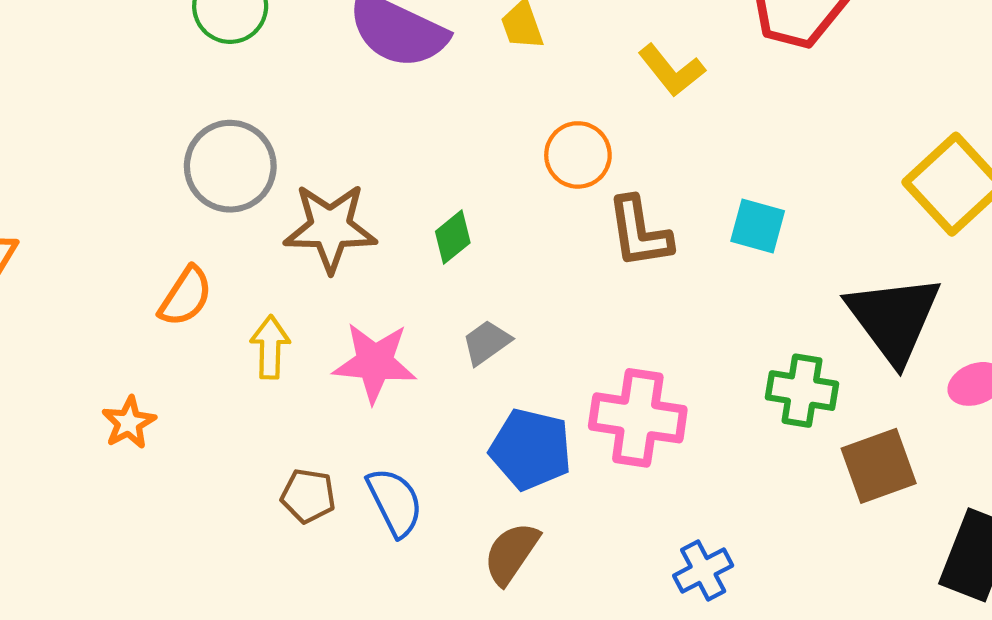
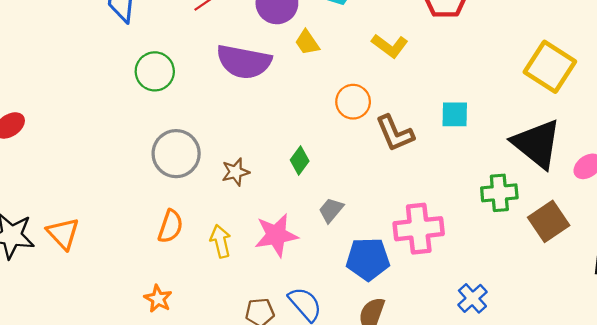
brown star: (330, 228) -> (236, 172), size x0.6

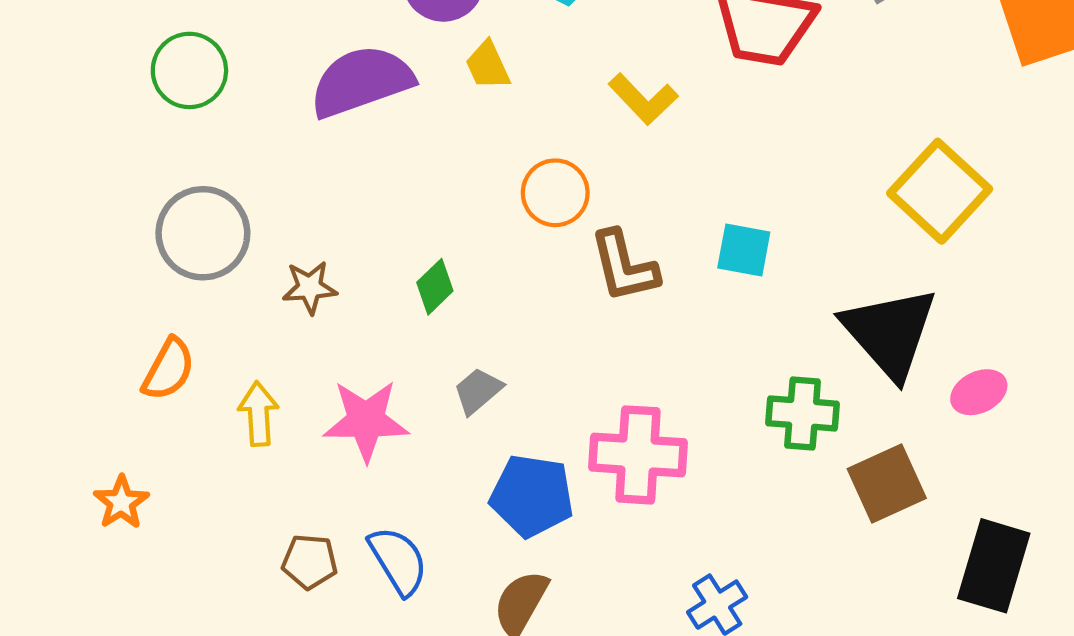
purple semicircle: (244, 62) -> (361, 81), turned 140

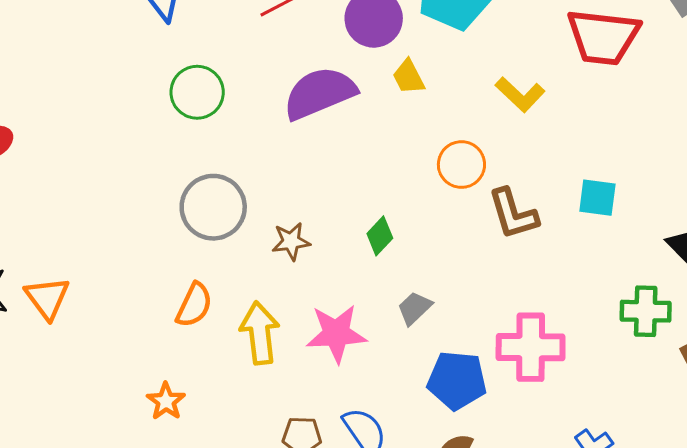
yellow arrow: (258, 414) -> (260, 333), size x1.4

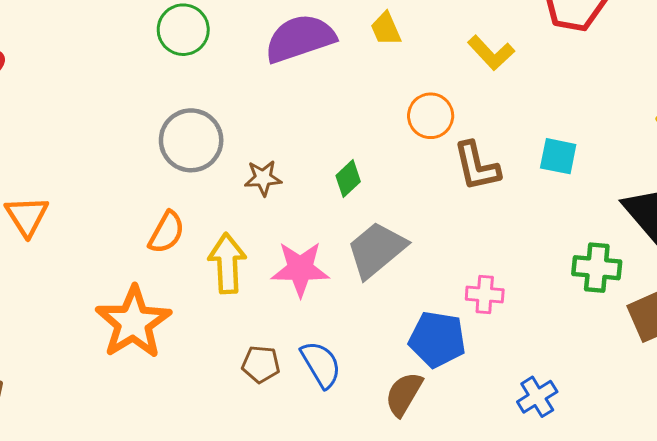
gray trapezoid: (415, 308) -> (377, 250), size x1.8
pink cross: (531, 347) -> (485, 294), size x0.6
blue pentagon: (457, 380) -> (437, 339), moved
orange star: (166, 401) -> (133, 322), size x2.0

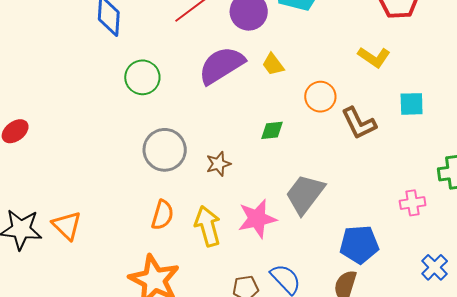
yellow trapezoid: (386, 29) -> (273, 64), moved
yellow L-shape: (491, 53) -> (374, 57), moved
green diamond: (348, 179) -> (272, 130), moved, turned 50
pink cross: (485, 294) -> (413, 203), moved

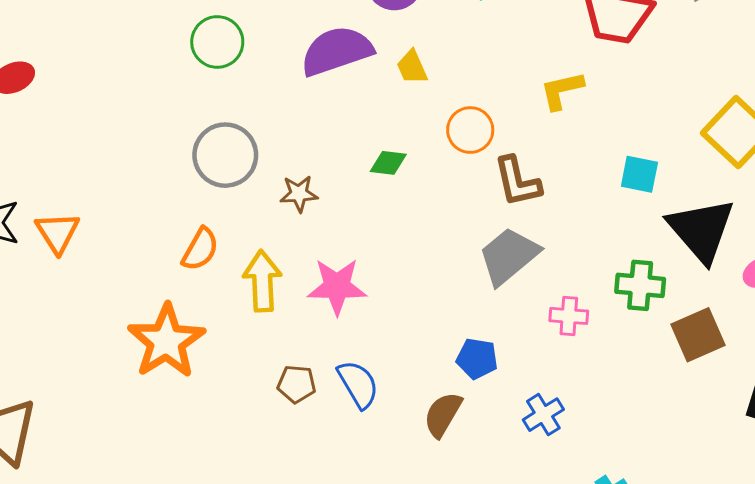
yellow L-shape: (374, 57) -> (562, 90), turned 120
cyan square: (412, 104) -> (639, 174), moved
gray trapezoid: (305, 194) -> (509, 256), moved
blue pentagon: (359, 244) -> (477, 359), size x0.7
blue cross: (435, 267) -> (543, 415), moved

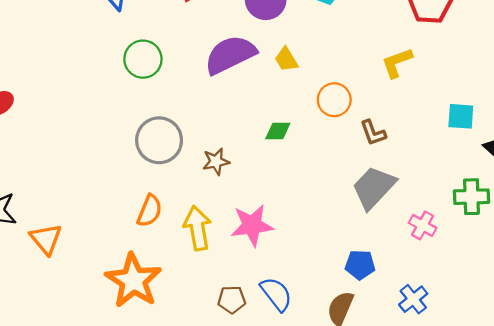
brown L-shape: (517, 182) -> (373, 133), size x0.7
orange triangle: (57, 233) -> (46, 239), moved
pink cross: (569, 316) -> (423, 225), turned 32

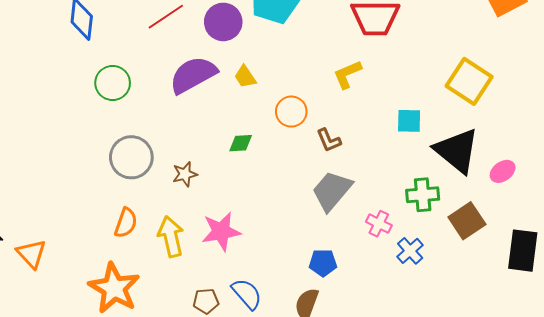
blue cross: (413, 299) -> (410, 251), moved

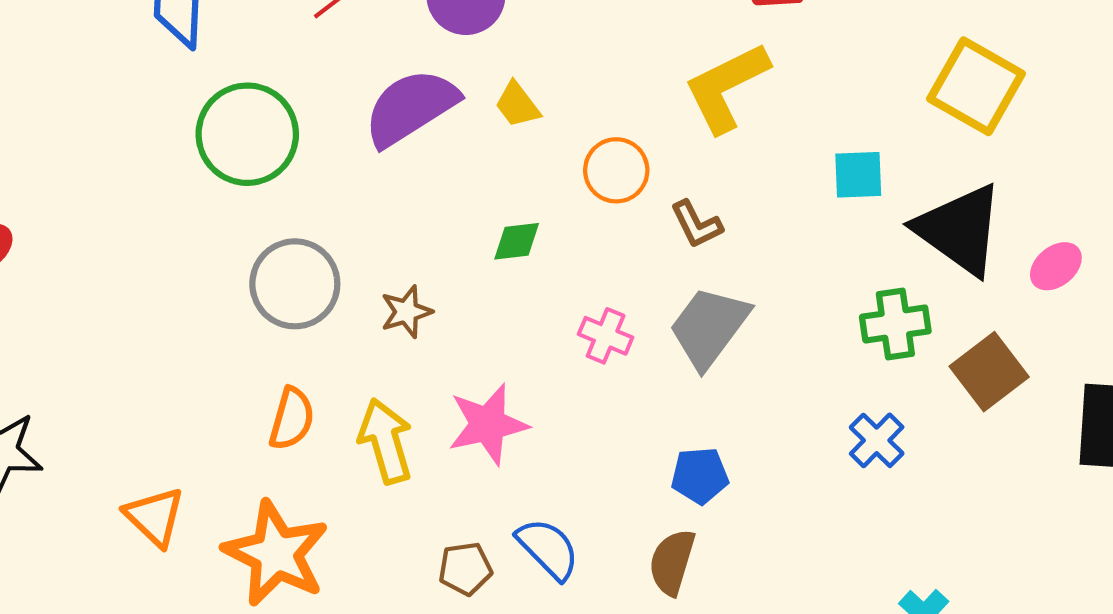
yellow L-shape: (347, 74) -> (726, 87), size x1.5
green circle: (113, 83) -> (247, 134), size x1.4
pink cross: (379, 224) -> (606, 336), moved
orange triangle: (31, 254) -> (155, 517), moved

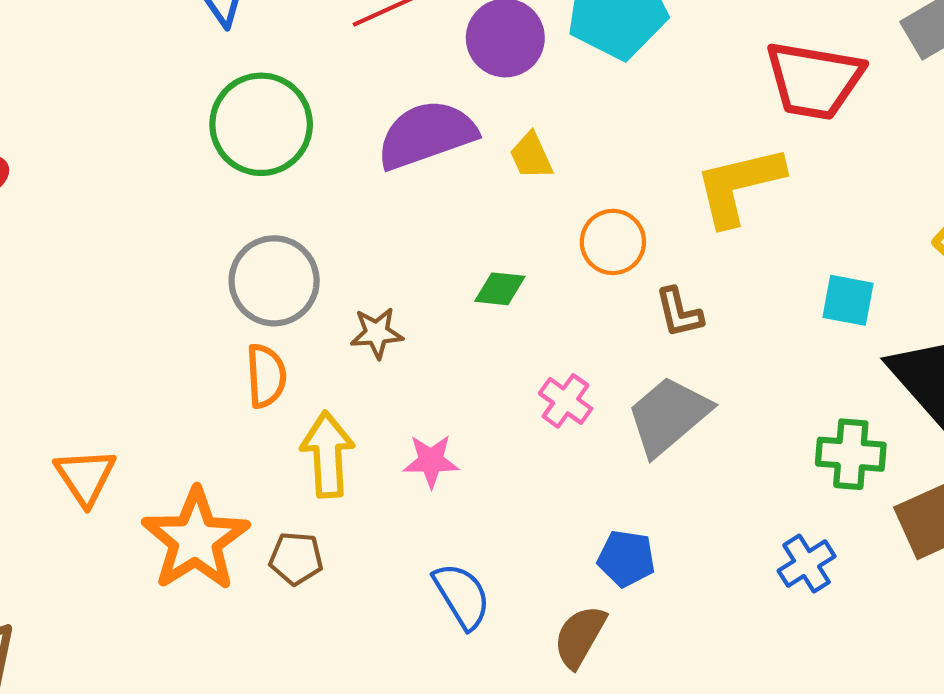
orange semicircle: (292, 419) -> (266, 376), moved, turned -32
pink star: (488, 424) -> (431, 461), size x0.7
brown pentagon: (465, 569) -> (296, 558), moved

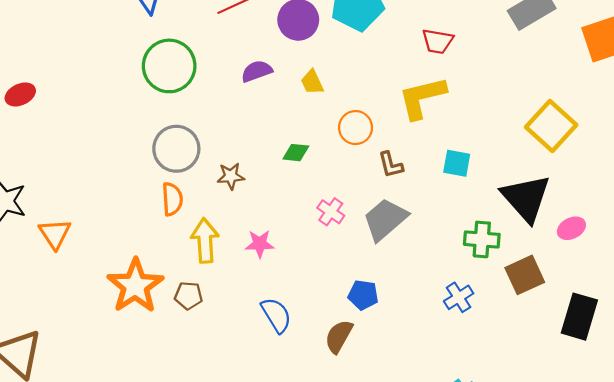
red trapezoid: (814, 80) -> (438, 41), moved, size x0.6
purple semicircle: (427, 135) -> (257, 71), size x0.6
cyan square: (848, 300) -> (457, 163), moved
orange triangle: (85, 477) -> (55, 234), moved

